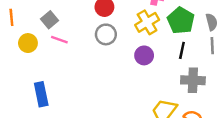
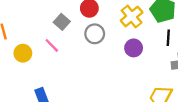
gray square: (50, 20) -> (62, 22), moved
pink line: (59, 40) -> (52, 45), turned 35

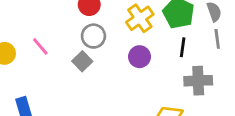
gray square: (62, 22) -> (82, 61), moved

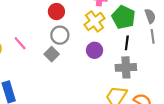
gray cross: (198, 81) -> (126, 67), moved

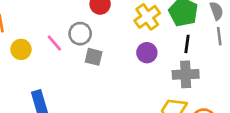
gray circle: (60, 35) -> (80, 34), moved
gray square: (52, 54) -> (94, 57), turned -32

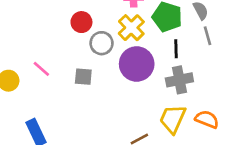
gray circle: (80, 34) -> (102, 43), moved
purple circle: (147, 53) -> (137, 64), size x1.6

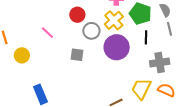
pink line: (41, 69) -> (47, 33), moved
gray cross: (179, 80) -> (160, 62), moved

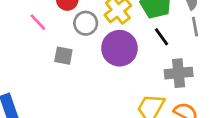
pink line: (47, 33) -> (38, 22), moved
black line: (146, 37) -> (162, 37), turned -40

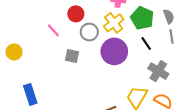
gray cross: (179, 73) -> (158, 71), turned 36

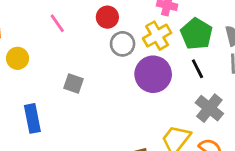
pink line: (53, 30) -> (57, 23), moved
gray square: (72, 56) -> (74, 83), moved

